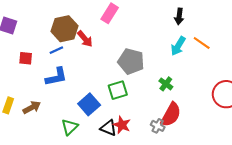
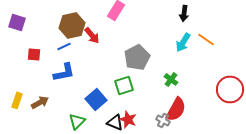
gray pentagon: (131, 61) -> (137, 57), turned 30

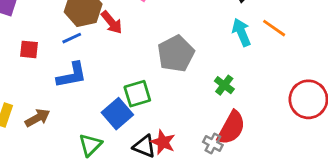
cyan arrow: (183, 42) -> (241, 32), turned 126
green square: (124, 85) -> (137, 94), moved

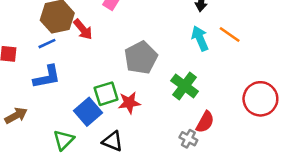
green cross: (224, 85) -> (185, 86), size x1.5
red semicircle: (231, 128) -> (205, 122), moved, size x0.7
red star: (163, 142) -> (129, 103), moved, turned -30
gray cross: (213, 144) -> (188, 139), moved

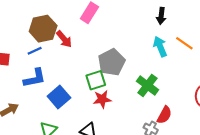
green square: (106, 94) -> (96, 80), moved
blue square: (88, 112) -> (59, 97), moved

